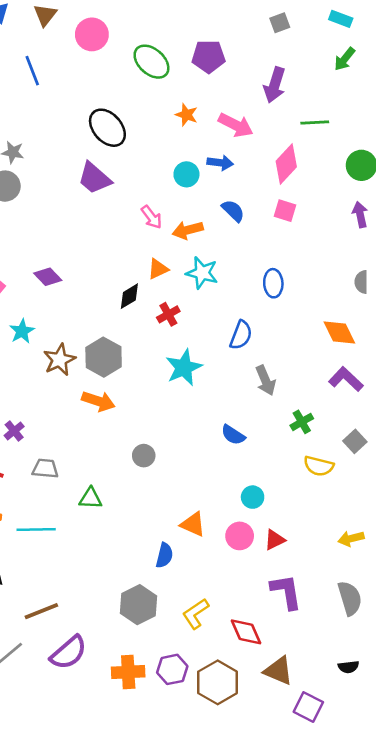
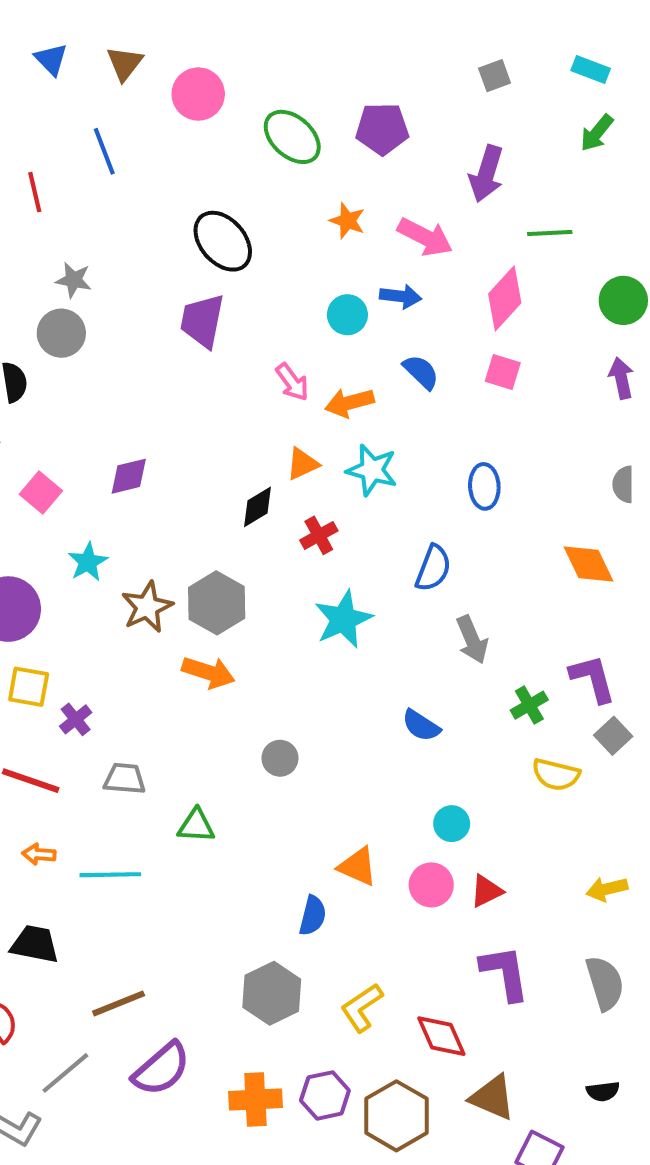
purple trapezoid: (94, 178) -> (202, 321), turned 60
purple diamond: (48, 277) -> (129, 476), turned -60
purple L-shape: (346, 379) -> (593, 679), moved, turned 32

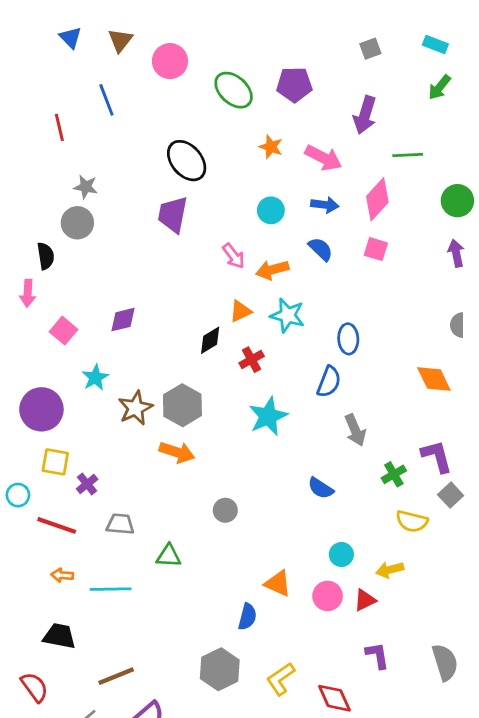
blue arrow: (401, 296) -> (325, 205), moved
blue ellipse: (484, 486) -> (348, 339), moved
yellow arrow: (607, 889) -> (390, 570), moved
purple L-shape: (505, 973) -> (377, 655), size x0.7

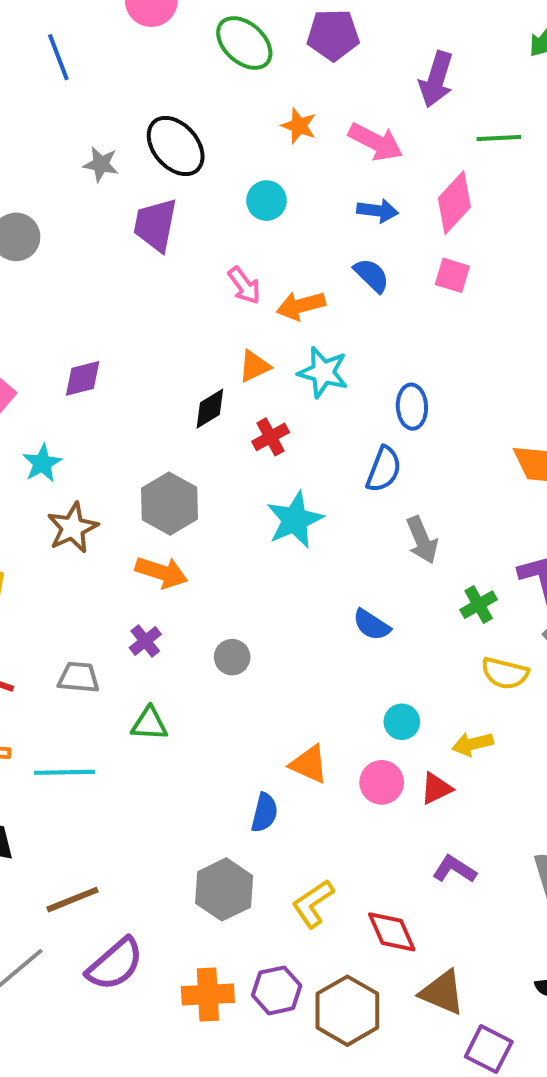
gray star: (86, 187) -> (101, 164), moved
cyan circle: (271, 210) -> (266, 201), moved
brown star: (135, 408) -> (73, 528), moved
purple cross: (87, 484) -> (145, 641), moved
purple L-shape: (377, 655) -> (454, 869), turned -48

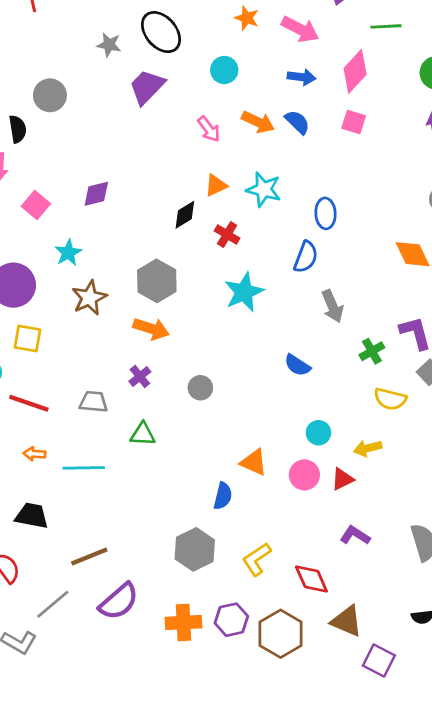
purple trapezoid: (155, 225) -> (147, 87), turned 33
orange arrow: (301, 306) -> (258, 122), moved, turned -140
red cross: (271, 437) -> (227, 234), turned -30

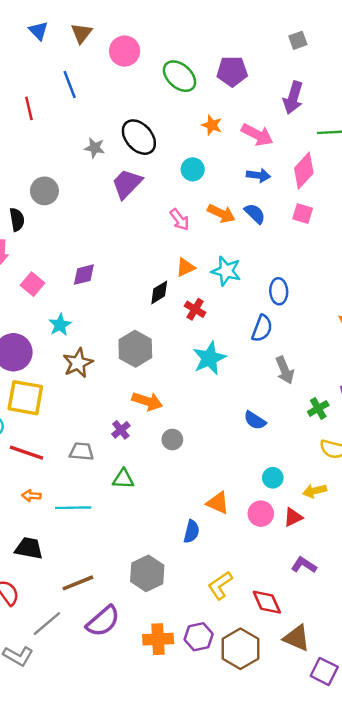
orange arrow: (151, 329) -> (147, 401), moved
yellow square: (27, 339) -> (25, 398), size x1.5
gray hexagon: (195, 549) -> (147, 573), moved

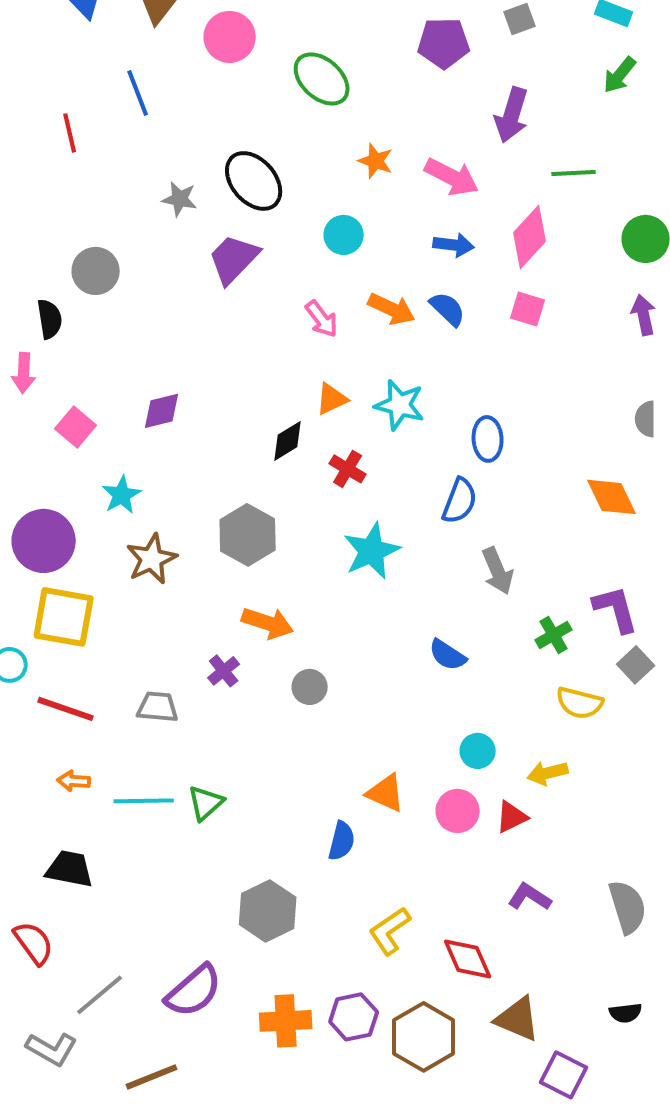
purple pentagon: (232, 71) -> (444, 43), moved
green triangle: (123, 479) -> (206, 803), moved, turned -45
brown line: (78, 583) -> (152, 1077), moved

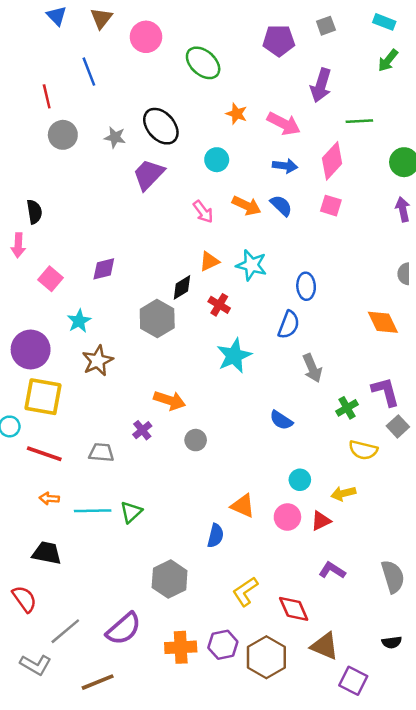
gray circle: (96, 271) -> (63, 135), moved
gray hexagon: (248, 535) -> (157, 318), moved

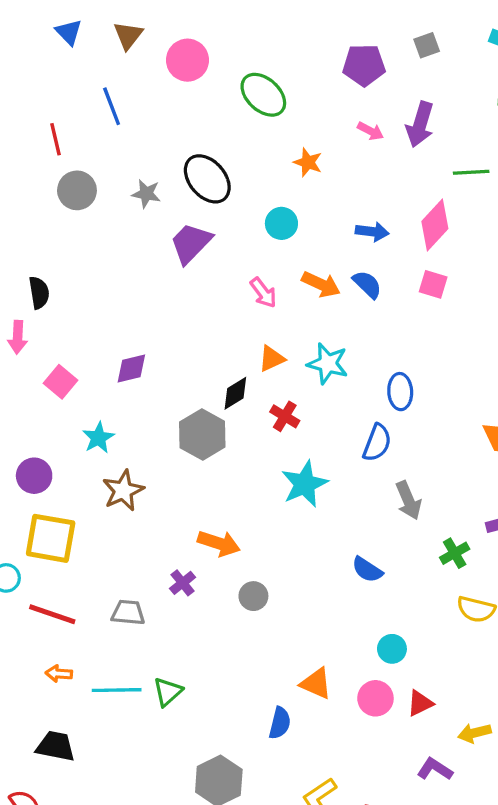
pink arrow: (284, 124) -> (371, 131), moved, size x0.6
purple circle: (31, 350) -> (34, 476), size x0.7
yellow arrow: (343, 493) -> (474, 733), moved

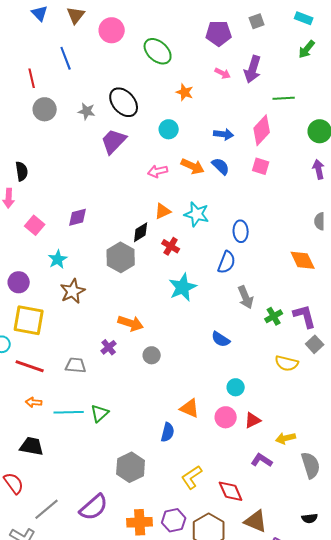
pink arrow: (263, 293) -> (158, 171), turned 114
green cross: (455, 553) -> (274, 316), moved

